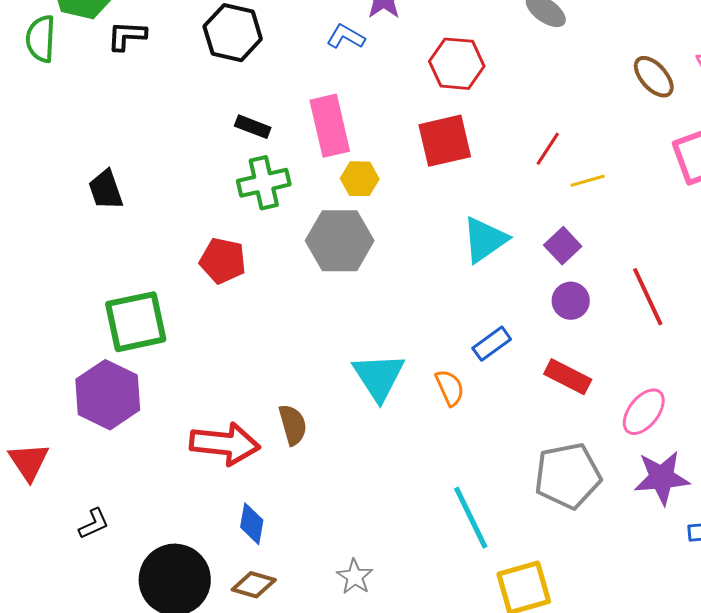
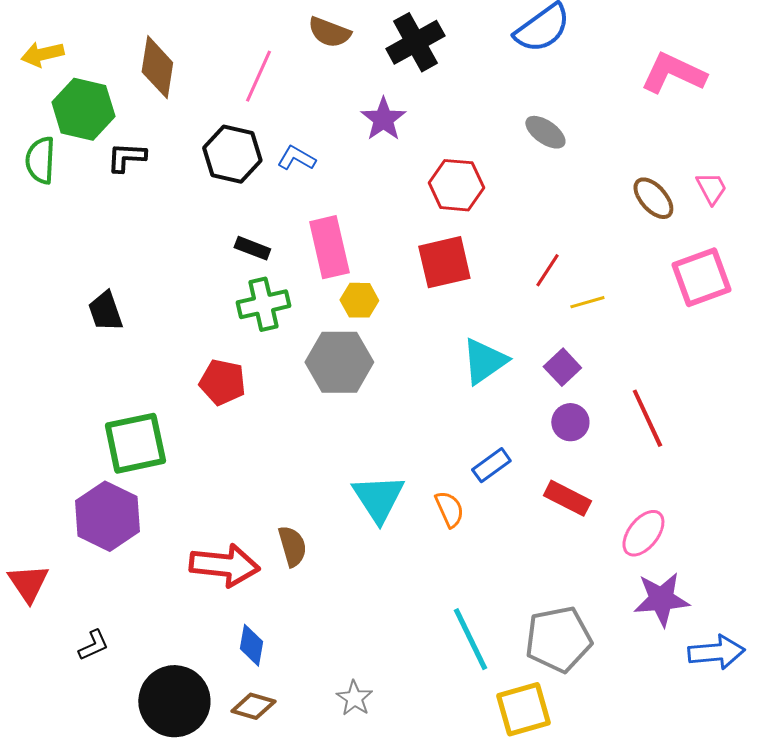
blue L-shape: (346, 37) -> (296, 158), moved
gray pentagon: (568, 476) -> (558, 639), moved

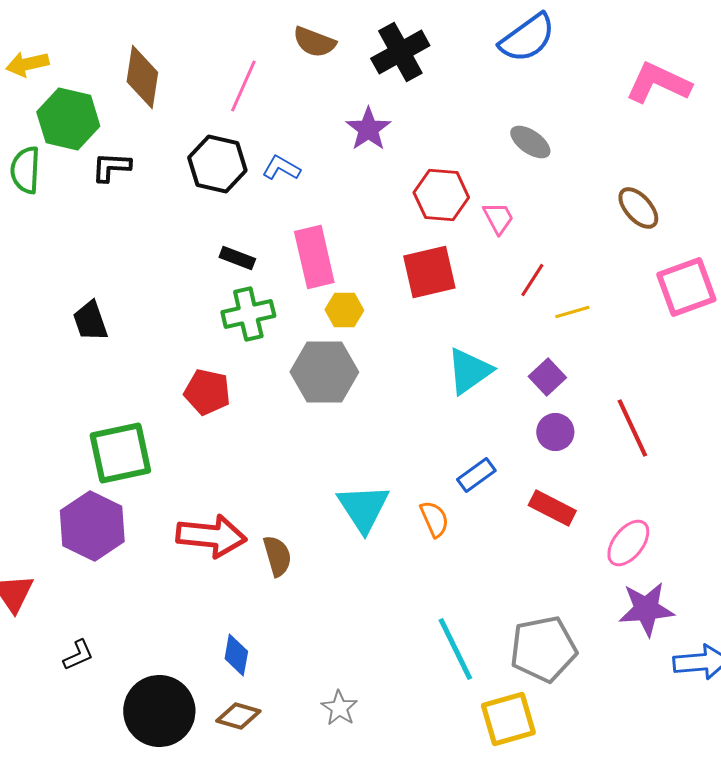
pink trapezoid: (711, 188) -> (498, 218), moved
red arrow: (224, 565) -> (211, 536), moved

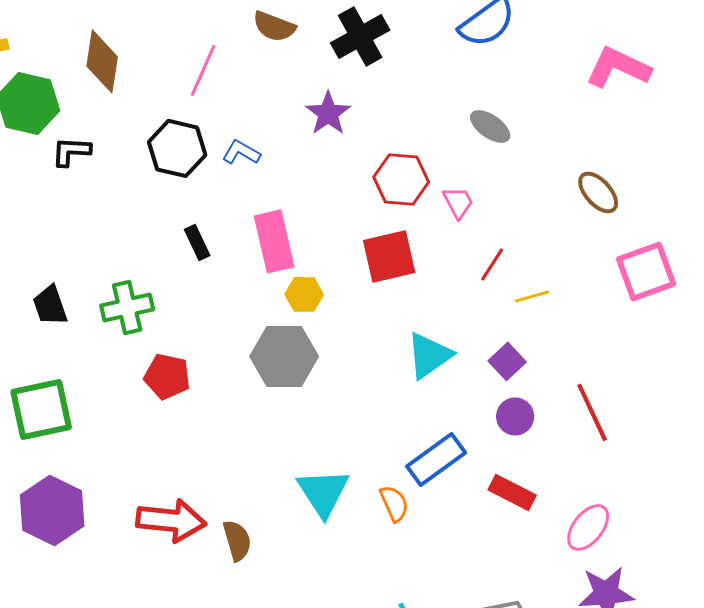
black rectangle: (237, 258) -> (197, 242), turned 44
green cross: (248, 314) -> (127, 307), moved
green square: (120, 453) -> (41, 409), moved
blue rectangle: (476, 475) -> (436, 459), size x1.5

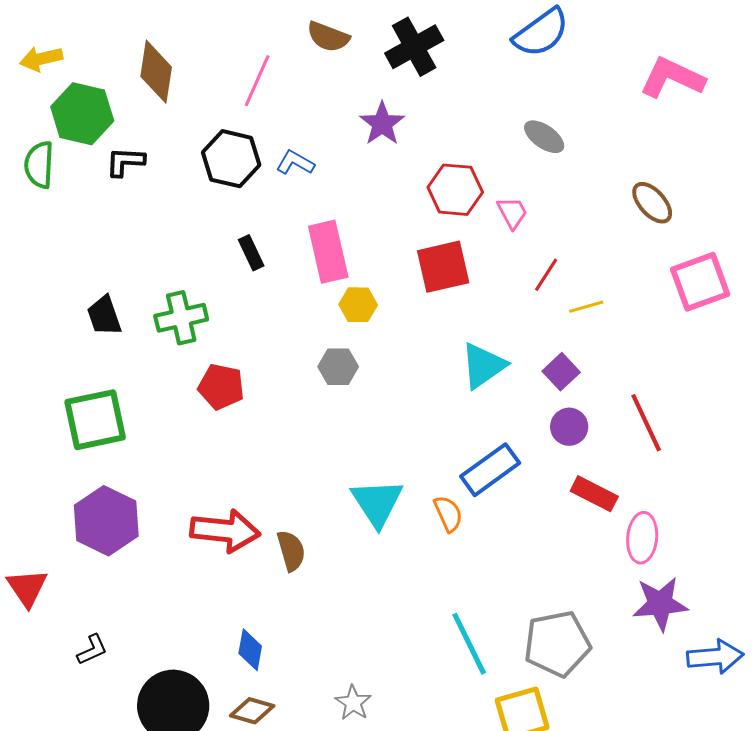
gray hexagon: (284, 356) -> (338, 367), size x0.6
red rectangle: (512, 492) -> (594, 494), moved
pink ellipse: (588, 527) -> (642, 538), turned -33

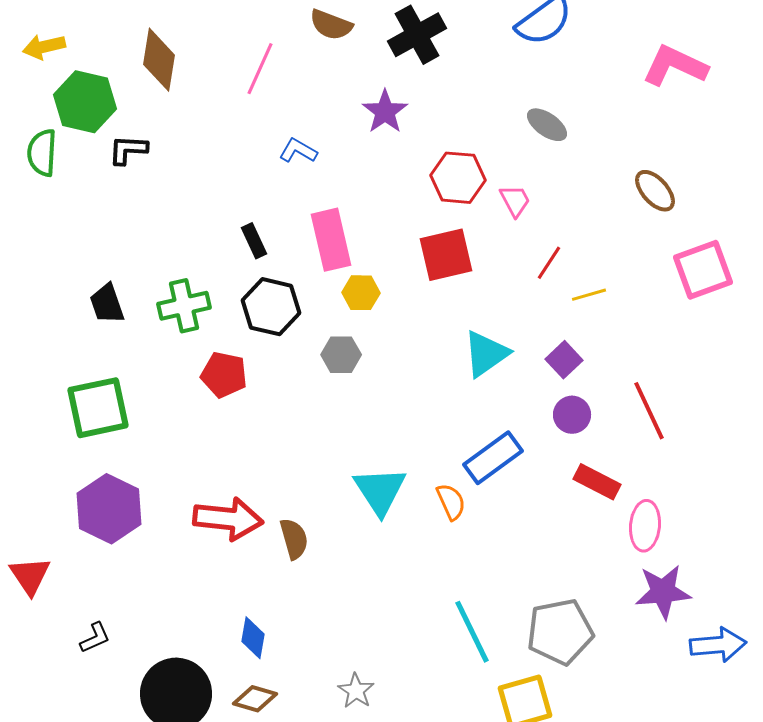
black hexagon: (231, 159) -> (271, 307), moved

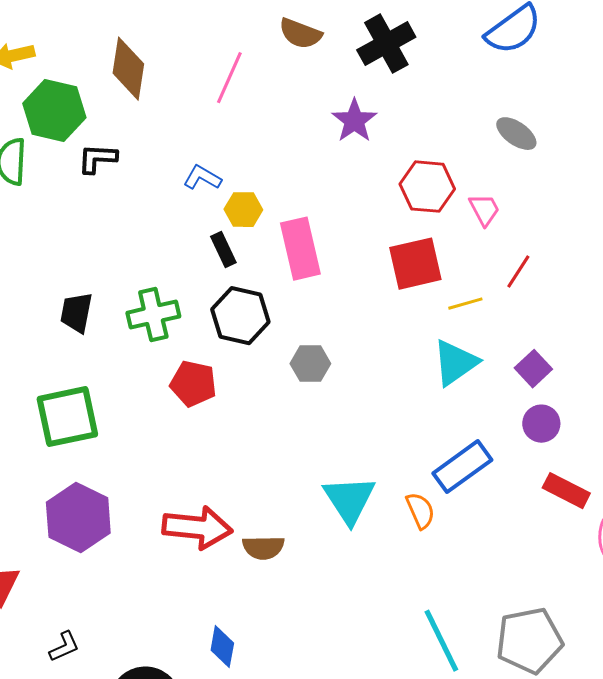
blue L-shape: (298, 151) -> (202, 178), moved
yellow hexagon: (361, 293) -> (243, 210), moved
yellow line: (589, 295) -> (465, 304), moved
black trapezoid: (107, 304) -> (76, 313), turned 30
brown semicircle: (294, 539) -> (263, 548), turned 105

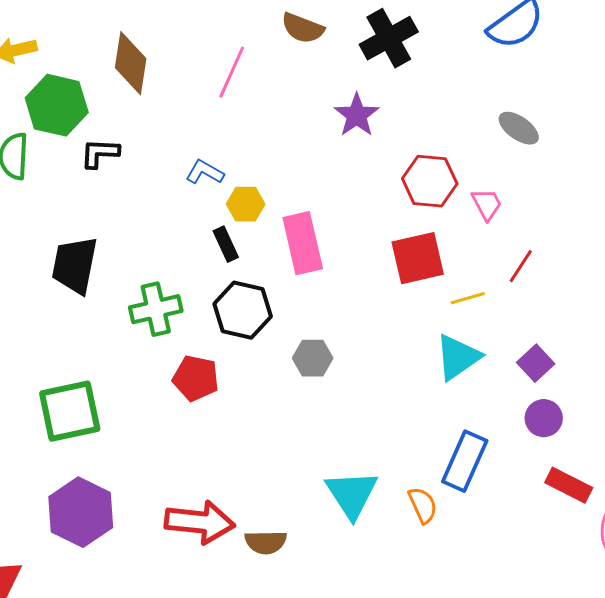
black trapezoid: (76, 313) -> (75, 265), moved, size x1.4
blue rectangle: (462, 467) -> (465, 461), turned -30

